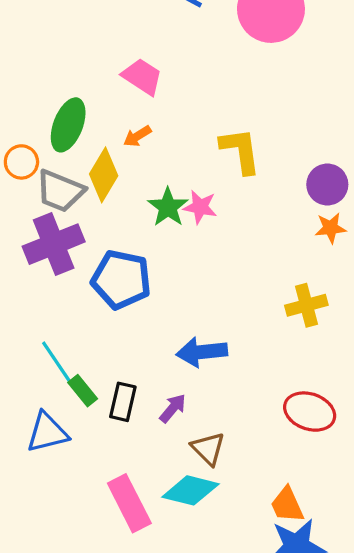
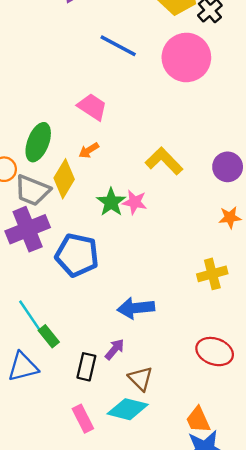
yellow L-shape: (240, 151) -> (164, 161), turned -36
purple circle: (327, 185) -> (228, 167), moved
black rectangle: (123, 402) -> (86, 367), moved
pink rectangle: (129, 503) -> (83, 419), size x0.7

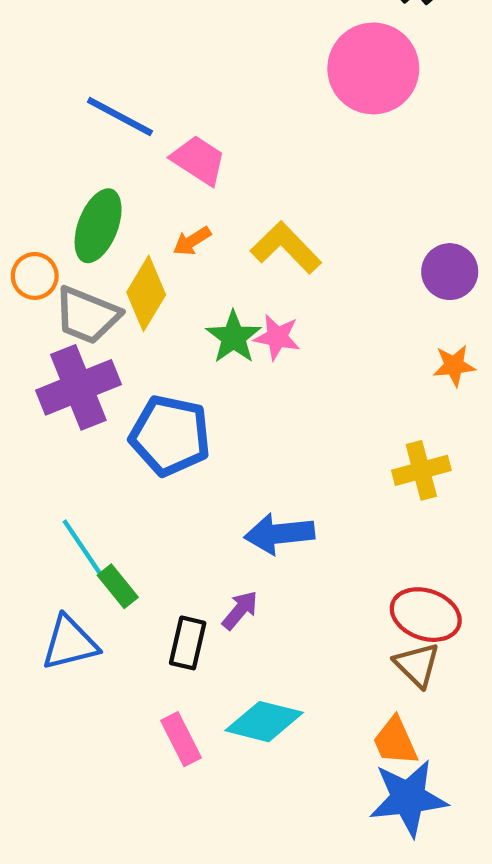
blue line: (118, 46) -> (120, 117), moved
yellow L-shape: (164, 161) -> (286, 248), moved
brown triangle: (141, 379) -> (417, 665), moved

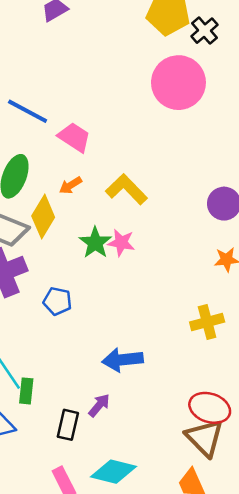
blue pentagon: (170, 435) -> (57, 301), size x0.6
green rectangle: (118, 586) -> (26, 391), turned 45
brown triangle: (417, 665) -> (205, 438), size x1.4

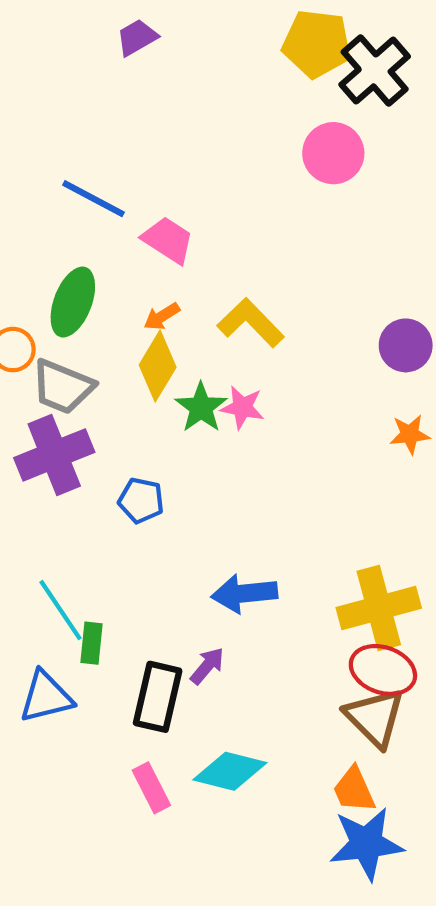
black cross: (205, 31) -> (375, 70), size x1.6
pink circle: (178, 83) -> (333, 153), size x0.7
yellow diamond: (43, 217) -> (158, 366), moved
yellow cross: (207, 322) -> (379, 608), moved, size x1.5
black rectangle: (68, 425) -> (158, 697), size x1.4

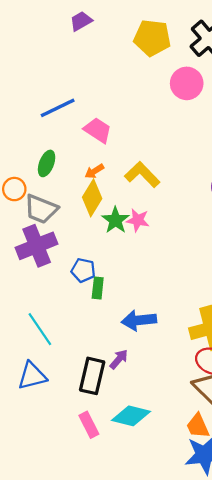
yellow pentagon: (317, 44) -> (152, 38), moved
blue line: (94, 199) -> (58, 108), turned -54
green ellipse: (73, 302) -> (47, 163), size x0.7
green rectangle: (91, 643) -> (98, 288), moved

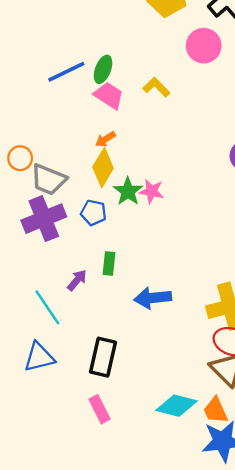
green ellipse: (47, 163) -> (103, 69), moved
yellow L-shape: (142, 175) -> (156, 87), moved, size x0.7
blue pentagon: (83, 270) -> (94, 213), moved
purple arrow: (119, 359) -> (77, 280), moved
cyan diamond: (131, 416) -> (176, 406), moved

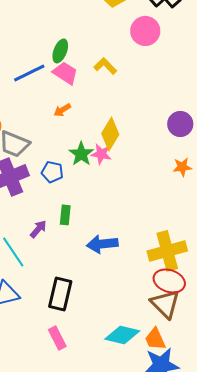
blue line: (66, 72) -> (29, 73), moved
yellow diamond: (103, 168) -> (110, 134), moved

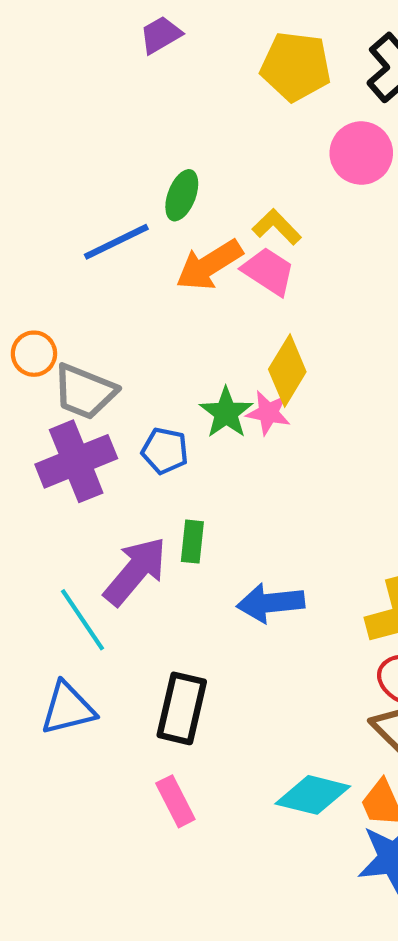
pink trapezoid: (65, 73) -> (268, 271), moved
orange arrow: (62, 110) -> (209, 265), moved, size x1.8
purple arrow: (38, 229) -> (135, 571), size x1.8

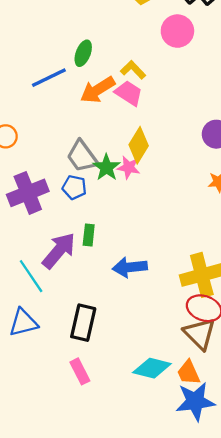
gray trapezoid: (85, 392) -> (82, 156), moved, turned 32

